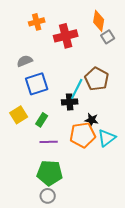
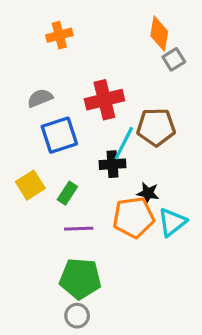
red cross: (66, 36) -> (104, 100), moved
brown pentagon: (97, 79) -> (156, 127), turned -30

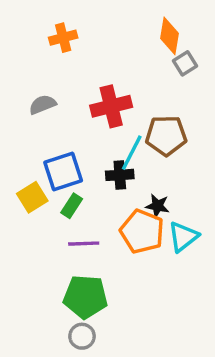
blue square: (59, 135) -> (63, 171), moved
orange pentagon: (133, 217) -> (142, 232), turned 30

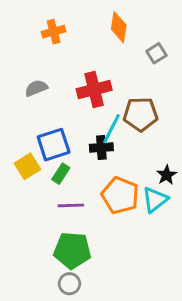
orange diamond: (170, 36) -> (119, 27), moved
black star: (158, 206) -> (167, 175), moved, turned 30

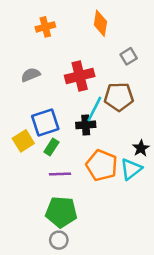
gray square: (156, 53) -> (129, 56), moved

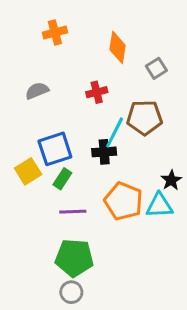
orange diamond: (100, 23) -> (118, 47), moved
red cross: (80, 76) -> (97, 92), size x0.6
cyan triangle: (131, 169) -> (159, 206), turned 35

